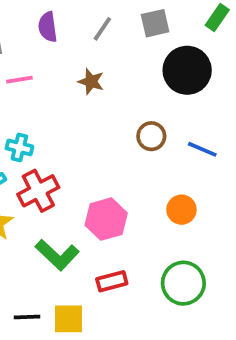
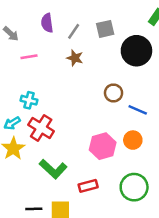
gray square: (155, 23) -> (105, 29), moved
gray line: (102, 29) -> (74, 31), moved
blue line: (202, 149) -> (138, 110), moved
red cross: (38, 191) -> (41, 128), turned -30
pink hexagon: (106, 219) -> (103, 146), moved

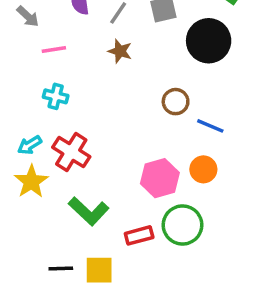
cyan cross: (29, 100) -> (56, 96), moved
green circle: (134, 187) -> (183, 225), moved

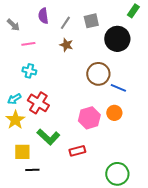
brown circle: (176, 102) -> (98, 74), size x1.5
green circle: (183, 225) -> (117, 174), moved
yellow square: (99, 270) -> (22, 152), moved

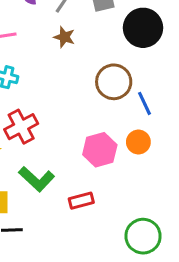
blue line: (118, 88) -> (145, 103), turned 42
red cross: (38, 103) -> (21, 127), turned 30

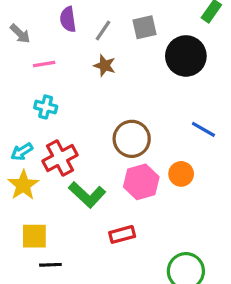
brown circle: (114, 82) -> (132, 139), moved
blue line: (145, 103) -> (203, 129), moved, turned -35
green L-shape: (37, 179) -> (87, 195), moved

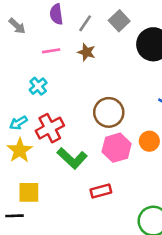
gray square: (144, 27) -> (119, 21), turned -30
pink line: (44, 64) -> (51, 51), moved
cyan cross: (46, 107) -> (38, 86), turned 36
black line: (50, 265) -> (14, 216), moved

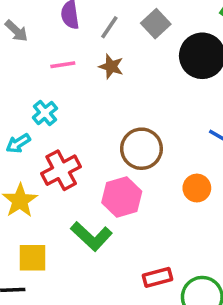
cyan arrow: (18, 123) -> (18, 143), moved
pink hexagon: (117, 148) -> (122, 197), moved
green L-shape: (72, 158) -> (91, 236), moved
red rectangle: (101, 191) -> (158, 277), moved

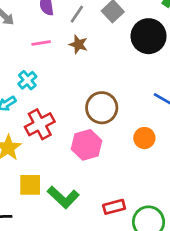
green L-shape: (91, 236) -> (63, 197), moved
yellow square: (32, 258) -> (30, 185), moved

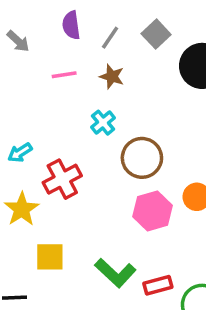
cyan cross: (27, 80) -> (103, 123), moved
pink hexagon: (87, 145) -> (153, 211), moved
green L-shape: (63, 197) -> (115, 273), moved

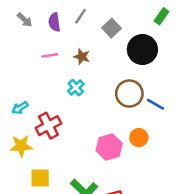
gray line: (110, 38) -> (81, 16), moved
gray arrow: (18, 41) -> (25, 20), moved
brown circle: (142, 158) -> (129, 94), moved
yellow star: (22, 209) -> (21, 146), turned 30

